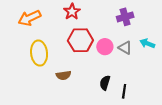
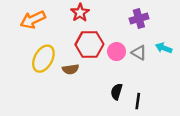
yellow ellipse: (39, 53) -> (43, 59), turned 35
brown semicircle: (63, 75) -> (71, 69), moved

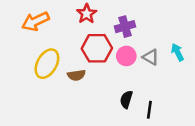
purple cross: (139, 19) -> (125, 27), moved
cyan arrow: (164, 48) -> (177, 52), turned 42

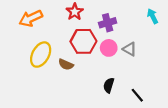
cyan arrow: (177, 52) -> (153, 16), moved
brown semicircle: (76, 75) -> (66, 64), turned 32
black line: (149, 110) -> (137, 95), moved, turned -48

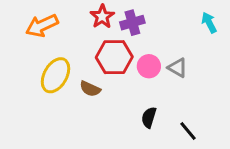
purple cross: (108, 23) -> (132, 23), moved

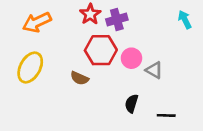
gray triangle: (178, 68) -> (154, 70), moved
yellow ellipse: (56, 75) -> (30, 67), moved
black line: (188, 131) -> (166, 115), turned -48

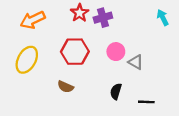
red hexagon: (101, 50) -> (75, 52), moved
brown semicircle: (80, 78) -> (65, 87), moved

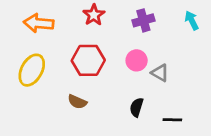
purple cross: (103, 18) -> (143, 20), moved
orange arrow: (33, 20) -> (39, 23), turned 30

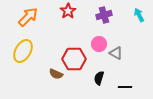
orange arrow: (39, 23) -> (28, 17), turned 130
red hexagon: (88, 60) -> (74, 59), moved

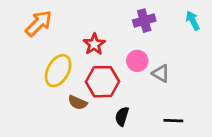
red star: (68, 11) -> (94, 44), moved
yellow ellipse: (23, 51) -> (58, 71), moved
black semicircle: (99, 78) -> (122, 116), moved

